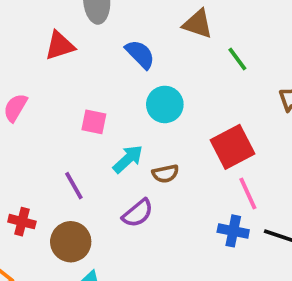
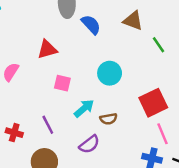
red triangle: (60, 46) -> (47, 49), moved
blue semicircle: (140, 54) -> (91, 25), moved
red cross: (22, 222) -> (14, 133), moved

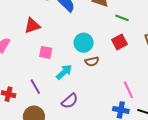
green line: (158, 45) -> (122, 18), turned -32
red square: (153, 103) -> (120, 42), moved, size x0.7
brown semicircle: (108, 119) -> (92, 62), moved

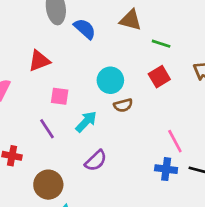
purple line: (35, 87) -> (47, 129), moved

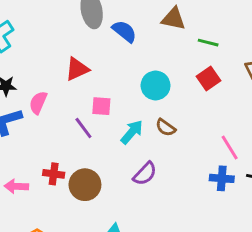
brown semicircle: (123, 105) -> (166, 128), moved, turned 54
purple line: (47, 129) -> (83, 128), moved
brown circle: (48, 185) -> (85, 185), moved

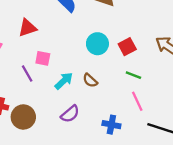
green line: (208, 43) -> (133, 75), moved
cyan circle: (156, 85) -> (97, 44), moved
blue cross: (222, 178) -> (111, 125), moved

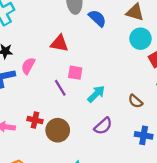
red triangle: (27, 28) -> (59, 43), turned 30
cyan circle: (97, 44) -> (141, 39), moved
brown semicircle: (90, 80) -> (135, 101), moved

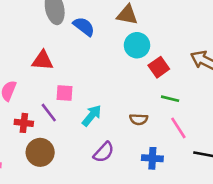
brown semicircle: (135, 101) -> (139, 119), turned -32
red cross: (35, 120) -> (24, 123), moved
brown circle: (58, 130) -> (40, 152), moved

